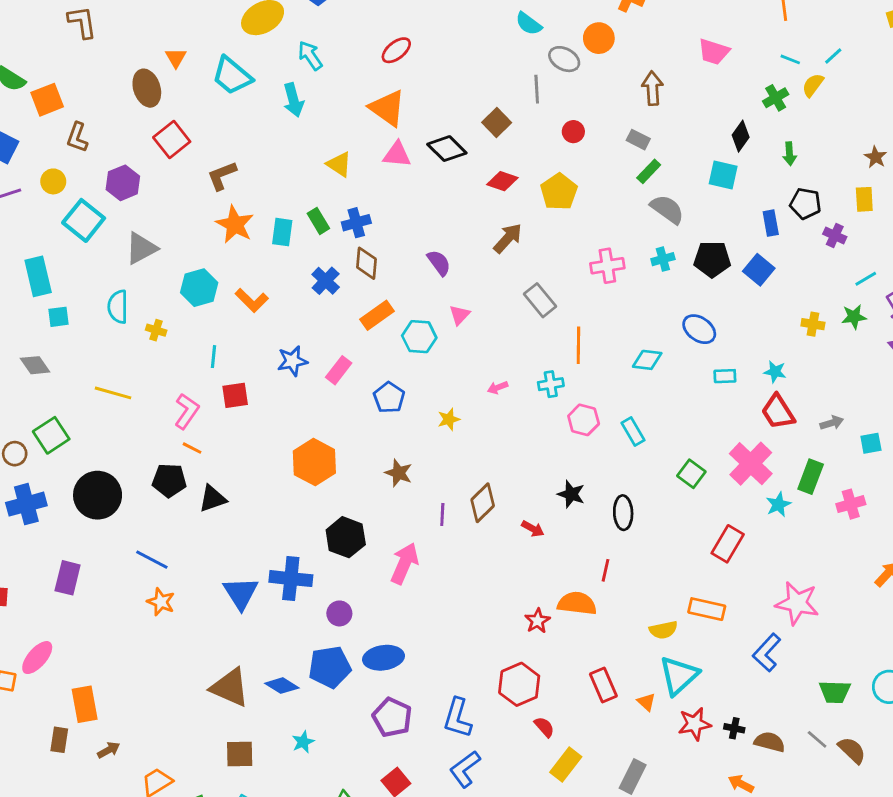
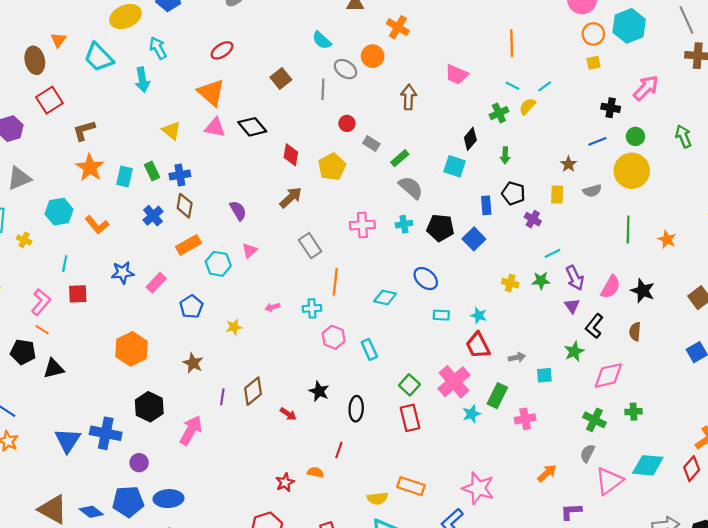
brown square: (497, 123) -> (281, 79), moved
gray rectangle: (638, 140) -> (371, 144), moved
red diamond: (502, 181) -> (291, 155), turned 75
red rectangle: (728, 544) -> (410, 418), moved, turned -50
orange semicircle: (577, 603) -> (315, 472), size x0.6

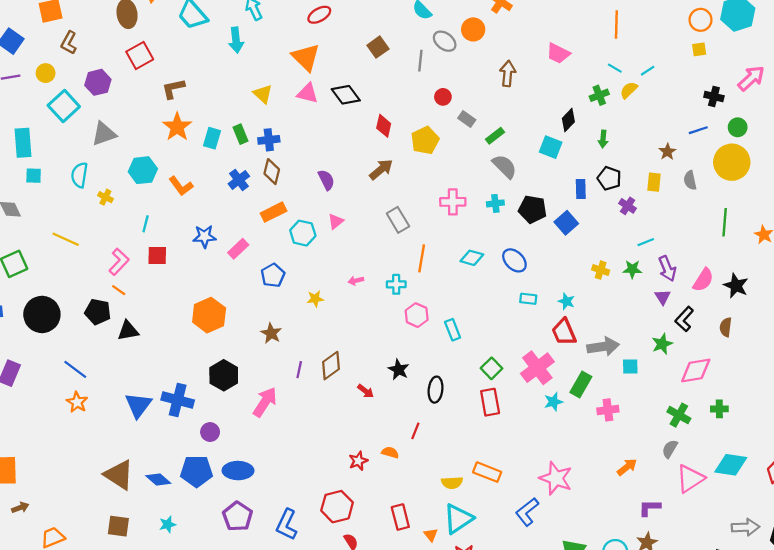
gray semicircle: (592, 191) -> (690, 180), turned 90
cyan diamond: (385, 298) -> (472, 258), moved
gray arrow: (517, 357) -> (603, 347), size x1.8

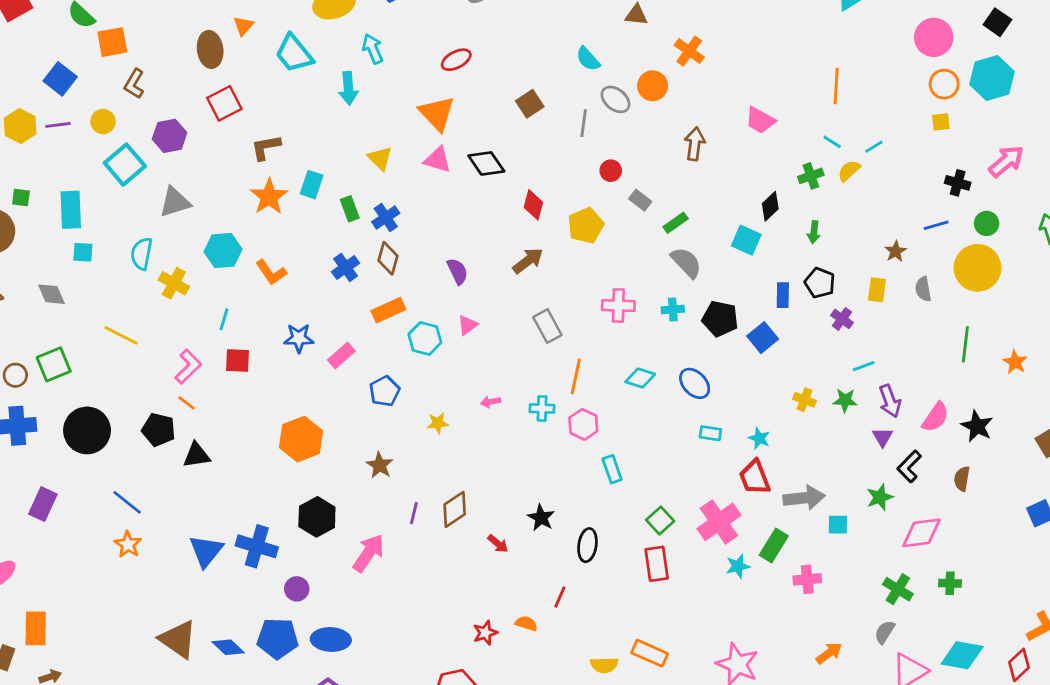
cyan rectangle: (212, 138) -> (312, 185), moved
blue cross: (269, 140) -> (386, 218), turned -30
yellow cross: (105, 197) -> (174, 283), size x1.5
pink hexagon: (417, 315) -> (583, 424), moved

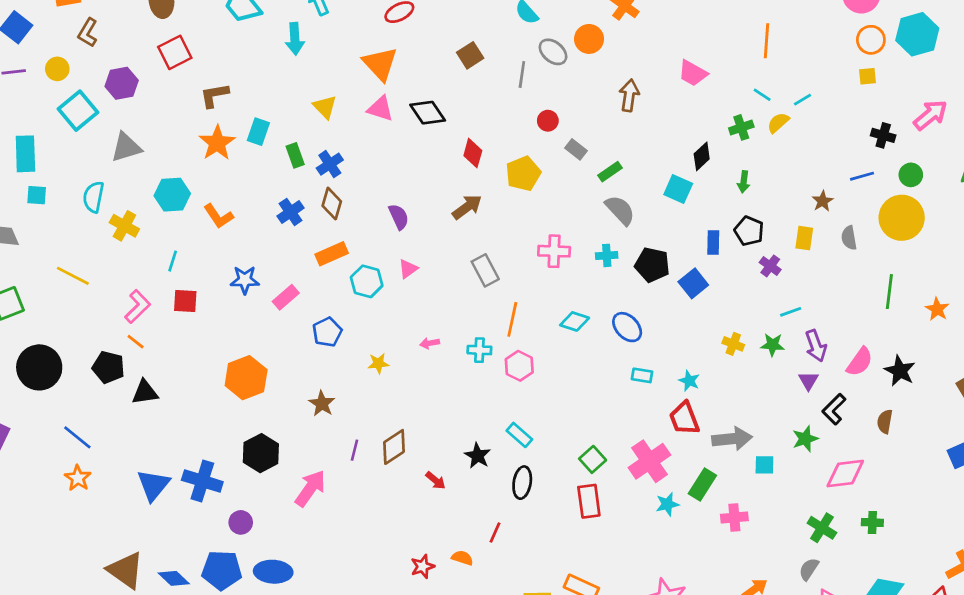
cyan rectangle: (612, 469) -> (519, 435), moved, turned -30

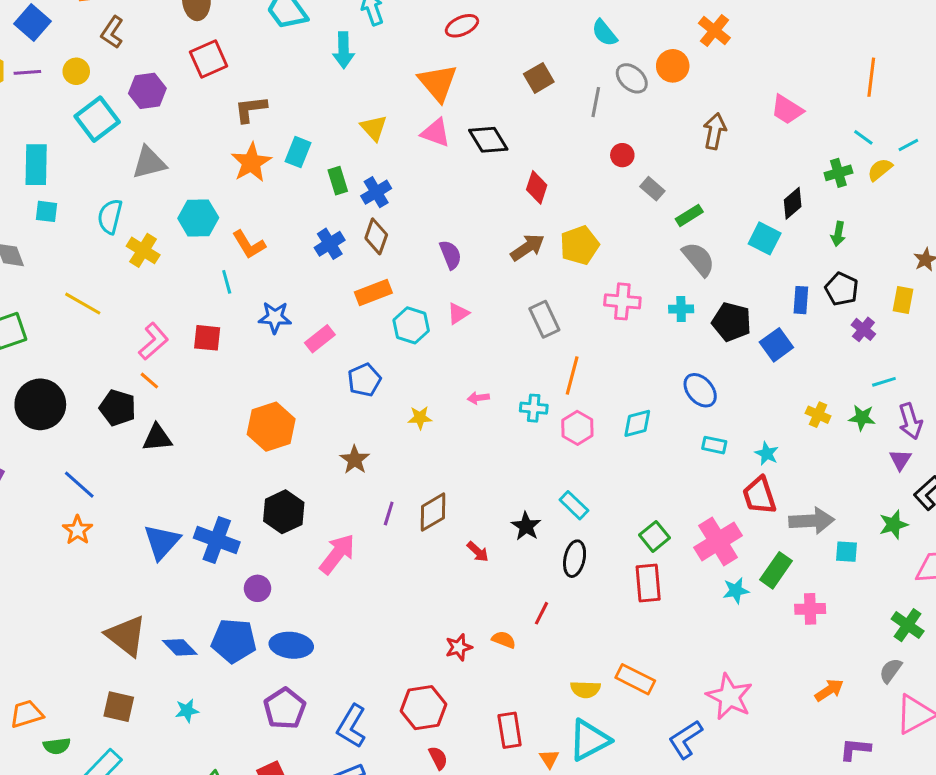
yellow pentagon: (523, 174) -> (579, 245), moved
cyan line: (173, 261) -> (227, 282), moved, turned -35
cyan diamond: (575, 321) -> (637, 423), moved, turned -36

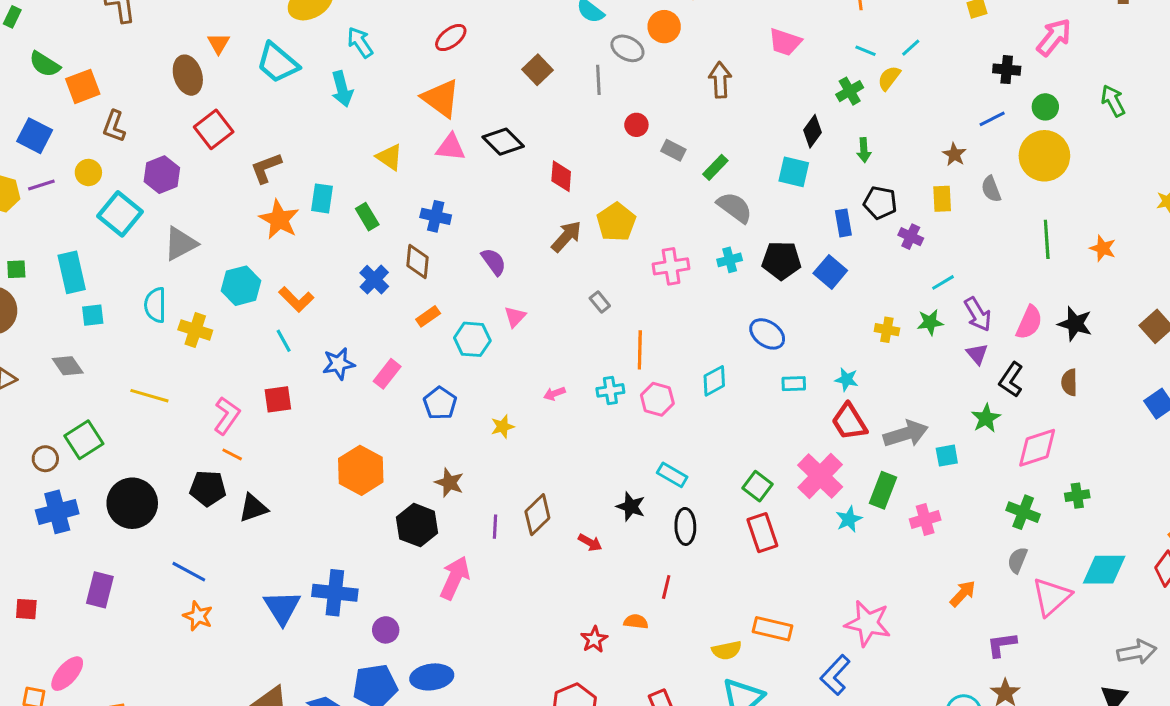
blue cross: (376, 192) -> (436, 216), moved, turned -32
orange rectangle: (373, 292) -> (428, 316), size x0.7
gray rectangle: (544, 319) -> (600, 302), size x0.6
black hexagon: (284, 512) -> (417, 525), moved

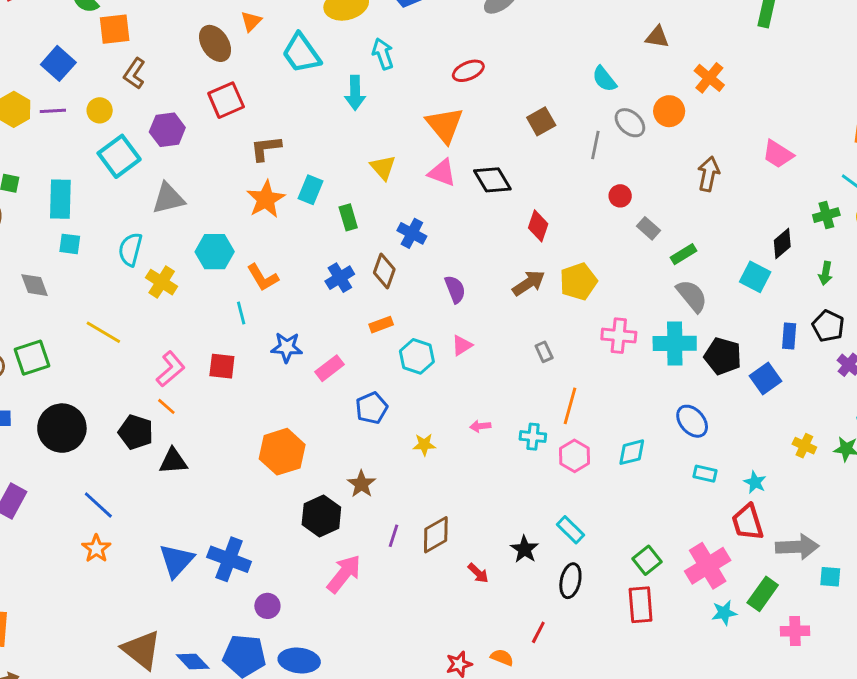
brown ellipse: (188, 75) -> (215, 43), turned -30
cyan cross: (730, 260) -> (675, 343), size x1.8

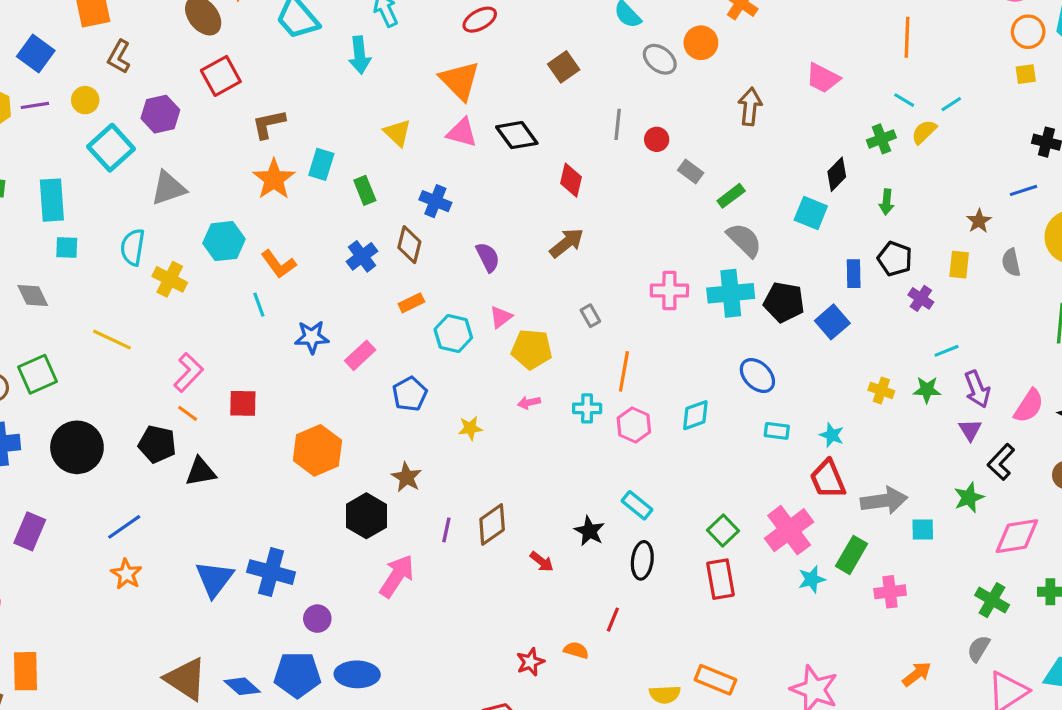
gray line: (595, 145) -> (618, 124), moved
yellow pentagon: (578, 281) -> (532, 349), moved, turned 30
red square: (222, 366) -> (243, 403), moved
blue line: (98, 505) -> (124, 527), turned -72

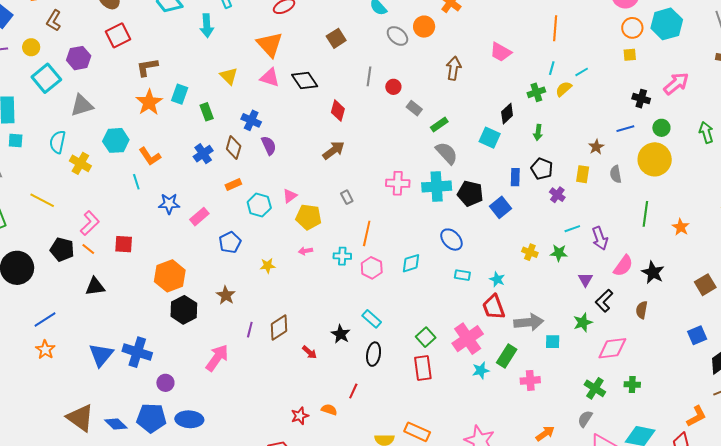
cyan line: (904, 100) -> (552, 68), turned 72
purple semicircle: (488, 257) -> (269, 146), moved
purple arrow: (977, 389) -> (600, 238), moved
black pentagon: (157, 444) -> (62, 249), moved
black hexagon: (366, 516) -> (184, 310), moved

